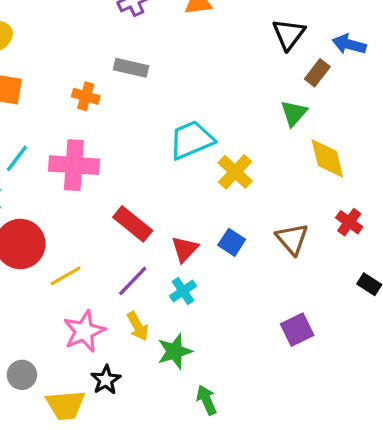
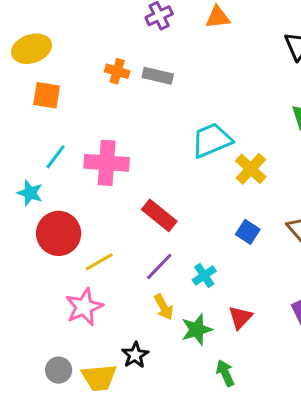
orange cross: (86, 96) -> (117, 71), moved
red triangle: (185, 249) -> (240, 317), moved
pink star: (84, 331) -> (84, 307), moved
gray circle: (22, 375) -> (59, 370), moved

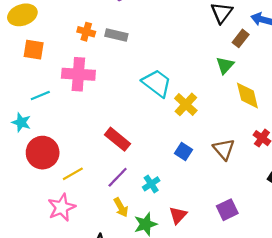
cyan trapezoid: (212, 140) -> (157, 83), turned 60
cyan line: (56, 157) -> (40, 95), turned 30
pink cross: (107, 163) -> (78, 74), moved

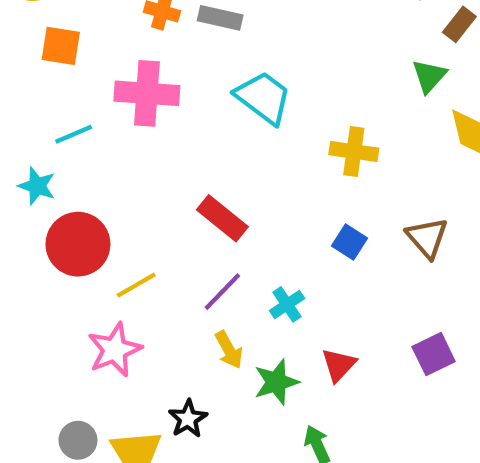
cyan trapezoid: (157, 83) -> (263, 98), moved
yellow cross: (186, 104) -> (354, 151), turned -35

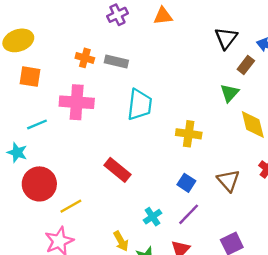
cyan trapezoid: (263, 98) -> (140, 105), turned 60
purple line: (222, 292) -> (189, 214), moved

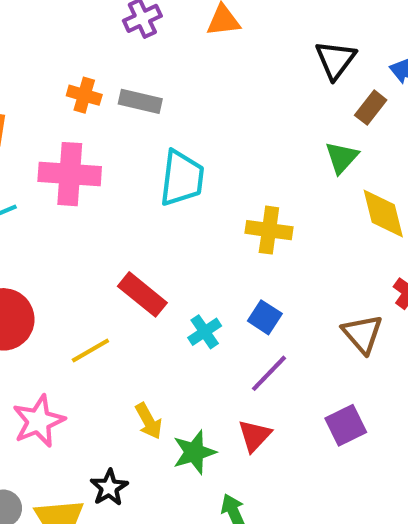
brown triangle: (228, 180) -> (362, 334), moved
yellow line: (71, 206) -> (90, 350), moved
cyan cross: (152, 217) -> (205, 332), moved

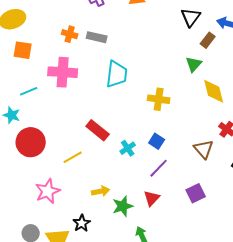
yellow arrow: (149, 421) -> (101, 191), turned -72

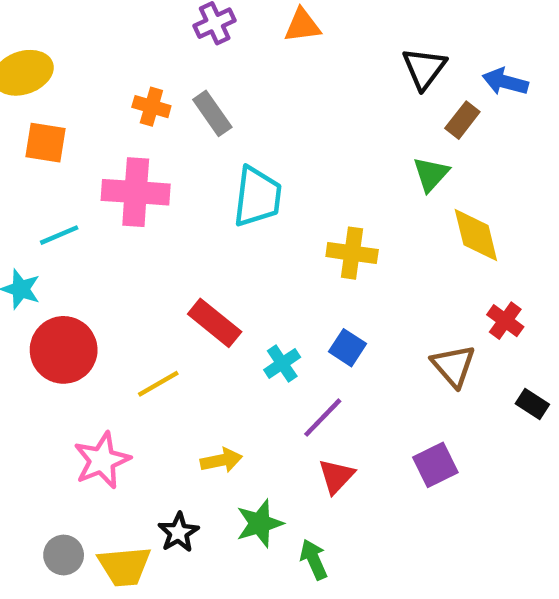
gray rectangle: (97, 37) -> (212, 113), turned 42
purple line: (159, 168) -> (323, 418), moved
green star: (123, 206) -> (260, 523), moved

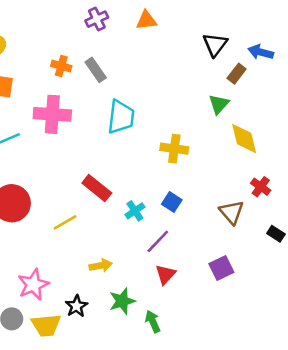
pink star: (102, 460) -> (33, 285), moved

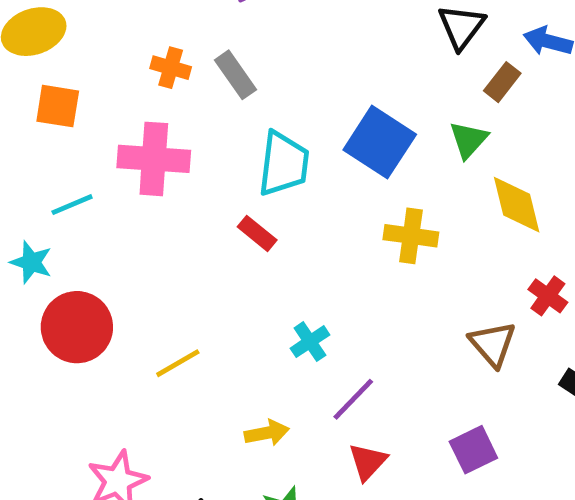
yellow cross: (174, 149) -> (411, 236), moved
red rectangle: (97, 188) -> (257, 233), moved, size x0.7
blue square: (172, 202) -> (380, 142), moved, size x1.8
yellow arrow: (101, 265) -> (267, 433), moved

